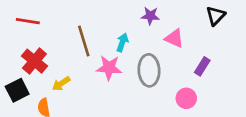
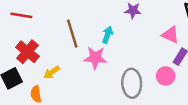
pink triangle: (174, 38) -> (170, 35), moved
gray ellipse: (149, 70) -> (132, 83), moved
pink circle: (186, 98) -> (166, 76), moved

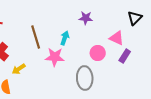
pink circle: (166, 76) -> (98, 53), moved

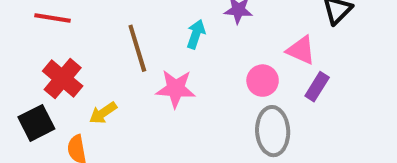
cyan arrow: (65, 38) -> (196, 34), moved
gray ellipse: (85, 78) -> (273, 131), moved

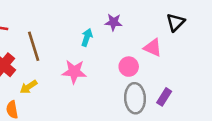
brown line: (137, 48) -> (34, 46), moved
purple rectangle: (317, 87) -> (164, 97), moved

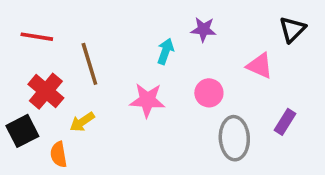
pink circle: (129, 67) -> (209, 93), moved
purple rectangle: (164, 97) -> (285, 122), moved

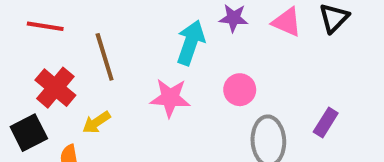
cyan arrow: (165, 51) -> (191, 43), size x1.5
pink triangle: (260, 66) -> (287, 22), moved

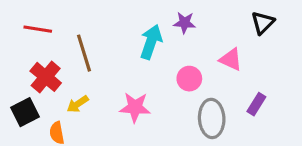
pink triangle: (287, 22) -> (231, 59), moved
pink star: (170, 98) -> (135, 107), moved

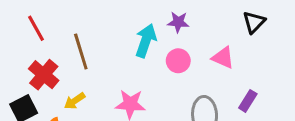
red line: (38, 29) -> (36, 28), turned 52
pink circle: (189, 79) -> (178, 61), moved

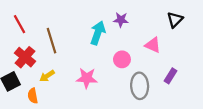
pink circle: (178, 61) -> (122, 59), moved

